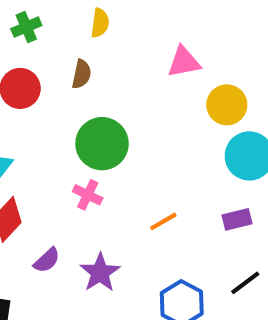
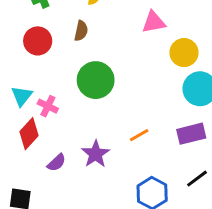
pink cross: (88, 195) -> (48, 106), moved
purple rectangle: (237, 219) -> (191, 134), size x1.4
purple star: (100, 273) -> (96, 154), moved

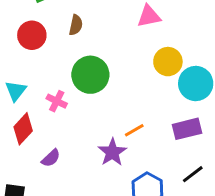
yellow circle: (184, 53) -> (168, 62), moved
pink cross: (48, 106) -> (57, 101), moved
purple star: (96, 154) -> (112, 152), moved

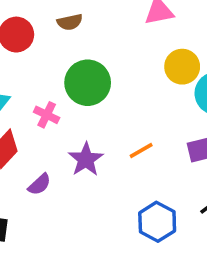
brown semicircle: (76, 25) -> (70, 22), turned 66
purple star: (112, 152) -> (86, 159), moved

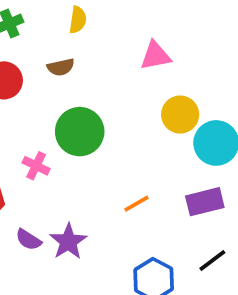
purple star: (86, 159) -> (68, 242), moved
purple semicircle: (39, 184) -> (28, 240), turned 75

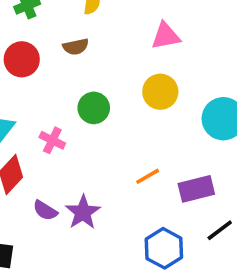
yellow circle: (180, 115) -> (160, 92), moved
green circle: (80, 132) -> (94, 108), size x0.7
purple rectangle: (205, 202) -> (196, 189), moved

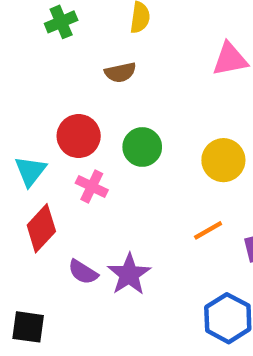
red circle: (22, 59) -> (79, 136), moved
yellow circle: (160, 92) -> (223, 160), moved

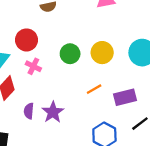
green circle: (142, 147) -> (70, 54), moved
purple semicircle: (83, 272) -> (29, 111), turned 63

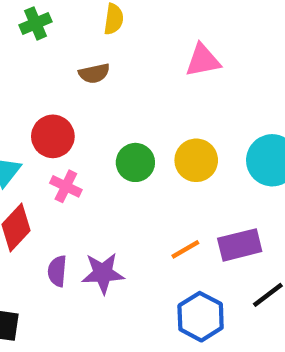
orange line: (94, 89) -> (185, 249), moved
purple star: (53, 112) -> (103, 273), turned 30

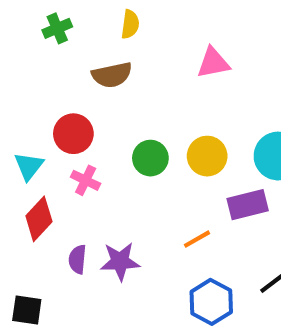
brown semicircle: (94, 73) -> (112, 75), size x1.4
purple rectangle: (240, 245) -> (248, 205), moved

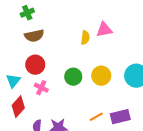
yellow semicircle: (130, 24) -> (85, 38), moved
brown semicircle: (112, 75) -> (34, 36), moved
purple rectangle: (248, 205) -> (120, 117), moved

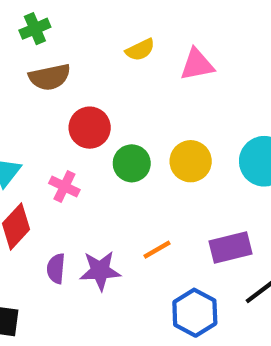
yellow semicircle: (85, 38) -> (140, 50), moved, turned 56
red circle: (35, 65) -> (90, 128), moved
orange line: (96, 117) -> (157, 250), moved

